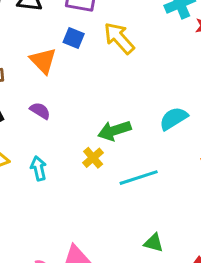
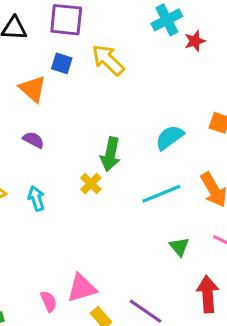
green arrow: (114, 131) -> (110, 154), turned -56
cyan line: (139, 178) -> (161, 194), moved
green triangle: (154, 243) -> (179, 247), moved, turned 40

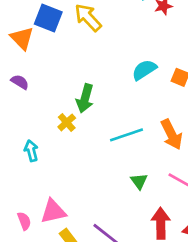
blue square: (62, 63) -> (48, 18), size x1.5
cyan semicircle: (170, 137) -> (144, 70), moved
cyan arrow: (36, 199) -> (31, 151), moved

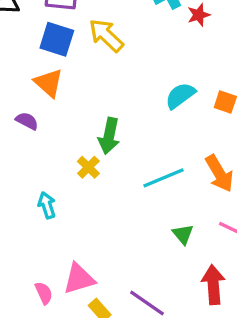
orange triangle: (22, 38) -> (49, 83), moved

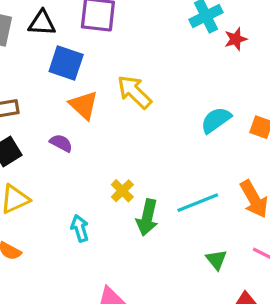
yellow arrow: (106, 35) -> (134, 92), moved
blue square: (57, 39) -> (66, 63), moved
green arrow: (109, 136) -> (147, 217), moved

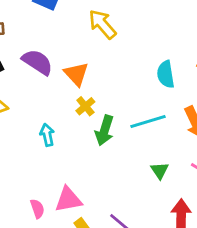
orange triangle: (84, 105) -> (76, 74), moved
cyan semicircle: (216, 120) -> (166, 74), moved, turned -68
purple semicircle: (61, 143) -> (37, 62), size x1.6

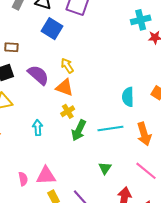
yellow arrow: (102, 24) -> (67, 66), moved, size x0.7
orange triangle: (76, 74) -> (65, 87), turned -36
green triangle: (160, 171) -> (105, 168), moved

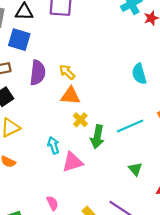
blue square: (52, 29) -> (19, 40), moved
purple semicircle: (38, 75) -> (38, 73), moved, turned 70
cyan semicircle: (128, 97) -> (139, 74), moved
pink triangle: (46, 176) -> (72, 162), moved

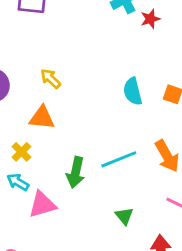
yellow arrow: (67, 72) -> (51, 79), moved
yellow cross: (80, 120) -> (21, 152), moved
cyan arrow: (53, 145) -> (18, 182), turned -42

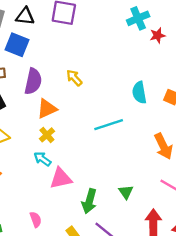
orange triangle: (42, 118) -> (47, 109), moved, turned -35
cyan line: (119, 159) -> (109, 125), moved
green arrow: (76, 172) -> (89, 201), moved

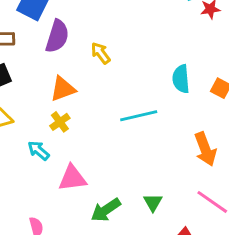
purple semicircle: (33, 81) -> (57, 36), moved
cyan arrow: (42, 159) -> (39, 150), moved
green arrow: (89, 201) -> (106, 210), turned 35

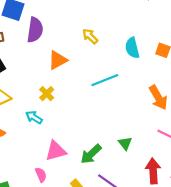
yellow arrow: (101, 53) -> (90, 36), moved
orange triangle: (63, 89) -> (58, 60), moved
pink triangle: (72, 178) -> (56, 151), moved

